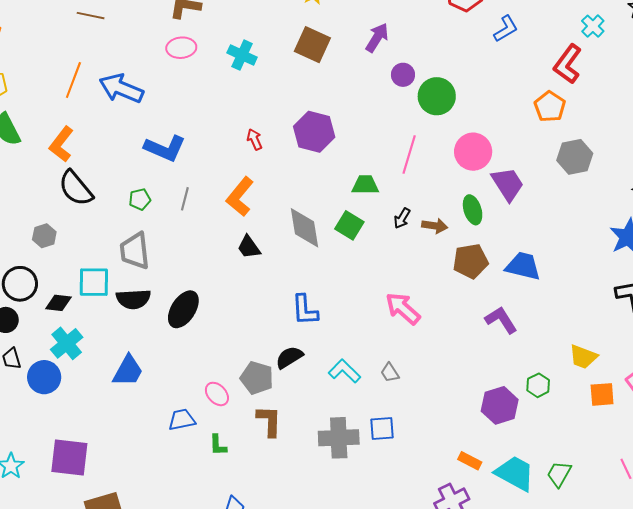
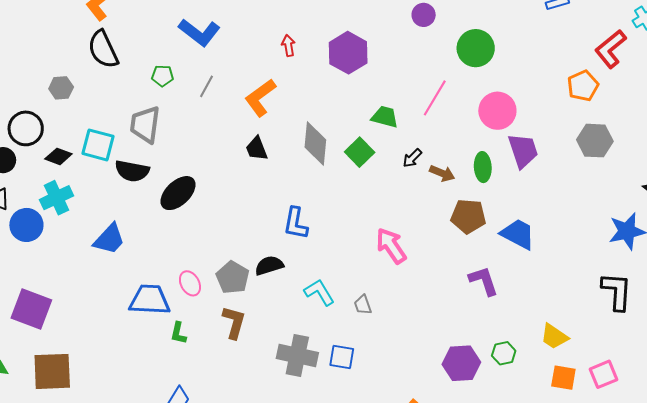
purple circle: (403, 75) -> (424, 15), moved
blue trapezoid: (182, 420) -> (150, 300), size x1.5

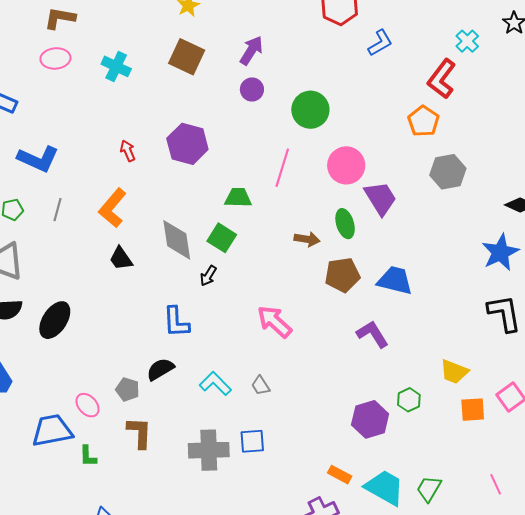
black arrow: (412, 158) -> (208, 276), moved
gray pentagon: (233, 277) -> (128, 389), size x0.7

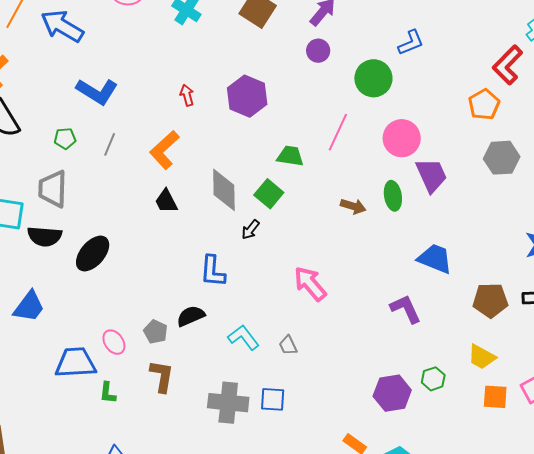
blue L-shape: (380, 43) -> (411, 43), moved
brown pentagon: (342, 275) -> (490, 300), moved

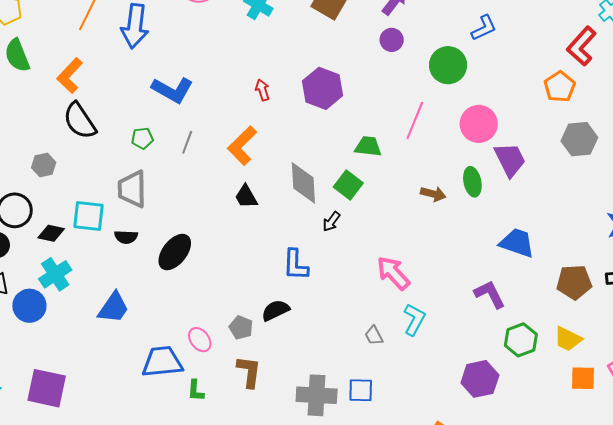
blue arrow: (62, 26) -> (135, 26), turned -111
black semicircle: (45, 236) -> (126, 237), size x0.7
cyan L-shape: (243, 337) -> (414, 319), moved, turned 68
green hexagon: (433, 379) -> (521, 340), moved, size x1.4

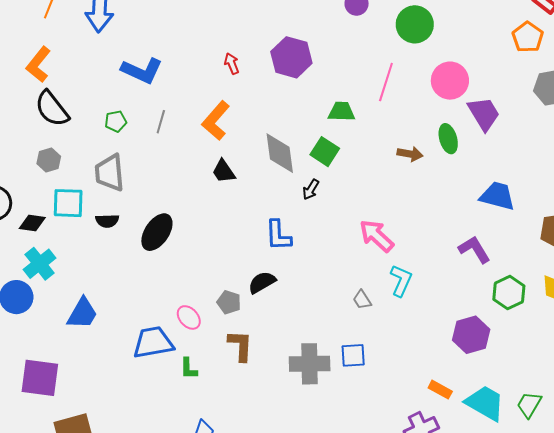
gray hexagon: (44, 165) -> (49, 160), moved
blue trapezoid: (113, 308) -> (82, 313), moved

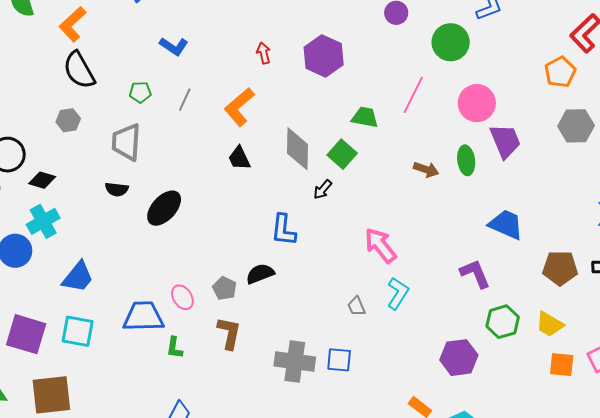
blue L-shape: (142, 71) -> (174, 46), size x0.7
cyan square: (68, 203) -> (78, 331), moved

